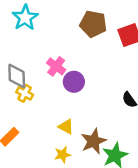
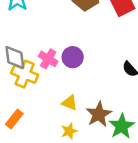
pink cross: (56, 66) -> (48, 59), moved
yellow cross: (25, 93) -> (25, 74), size x1.5

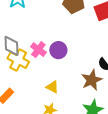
brown star: (99, 114) -> (92, 80), moved

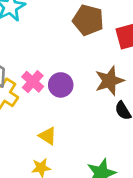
brown star: (92, 80) -> (109, 81), moved

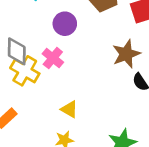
purple circle: (61, 85) -> (65, 24), moved

